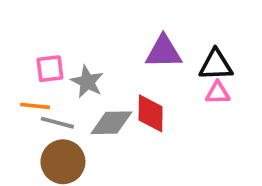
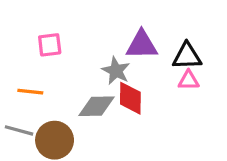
pink square: (50, 69) -> (50, 45), moved
gray star: (87, 82) -> (116, 71), moved
gray line: (57, 123) -> (19, 130), moved

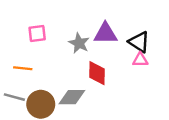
black triangle: (187, 56) -> (139, 42), turned 35
gray star: (116, 71) -> (79, 43), moved
gray diamond: (97, 106) -> (72, 97), moved

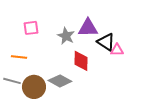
black triangle: (139, 42) -> (106, 42), moved
gray diamond: (72, 97) -> (60, 81), turned 30

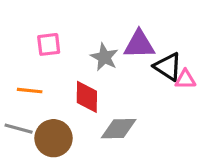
red diamond: (81, 61) -> (87, 97), moved
gray diamond: (60, 81) -> (119, 129), moved, turned -30

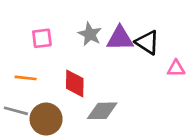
gray star: (104, 57) -> (90, 34), moved
black triangle: (168, 67) -> (147, 42), moved
pink triangle: (185, 79) -> (176, 68), moved

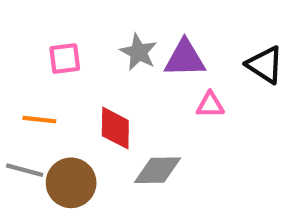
black triangle: (147, 42) -> (265, 65), moved
pink triangle: (176, 68) -> (210, 105), moved

